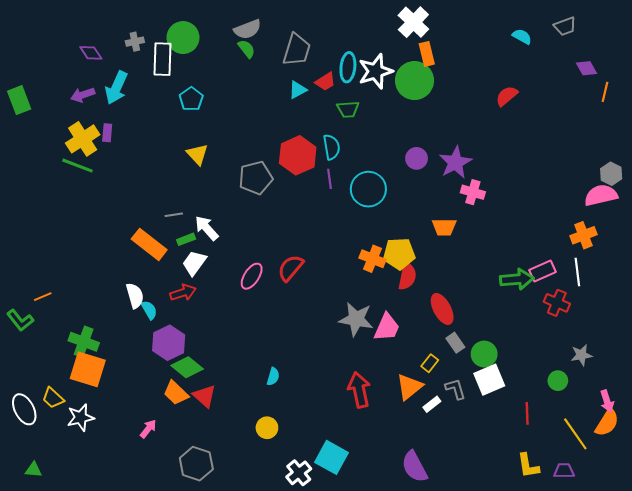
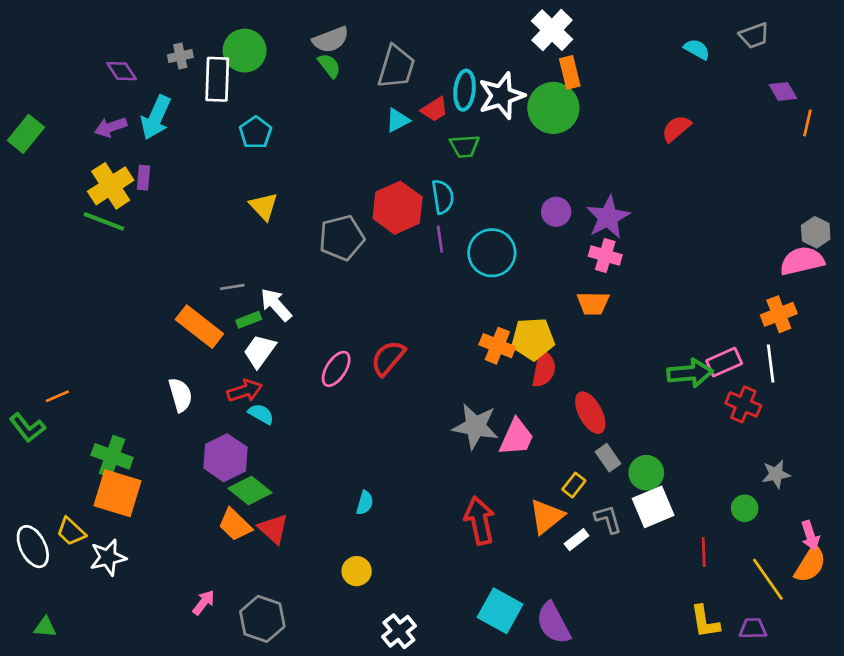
green rectangle: (19, 100) -> (26, 134), turned 60
pink cross: (473, 192) -> (605, 256), moved
cyan semicircle: (149, 310) -> (261, 414), moved, turned -30
pink arrow: (148, 429) -> (204, 603), moved
cyan square: (332, 457) -> (500, 611), moved

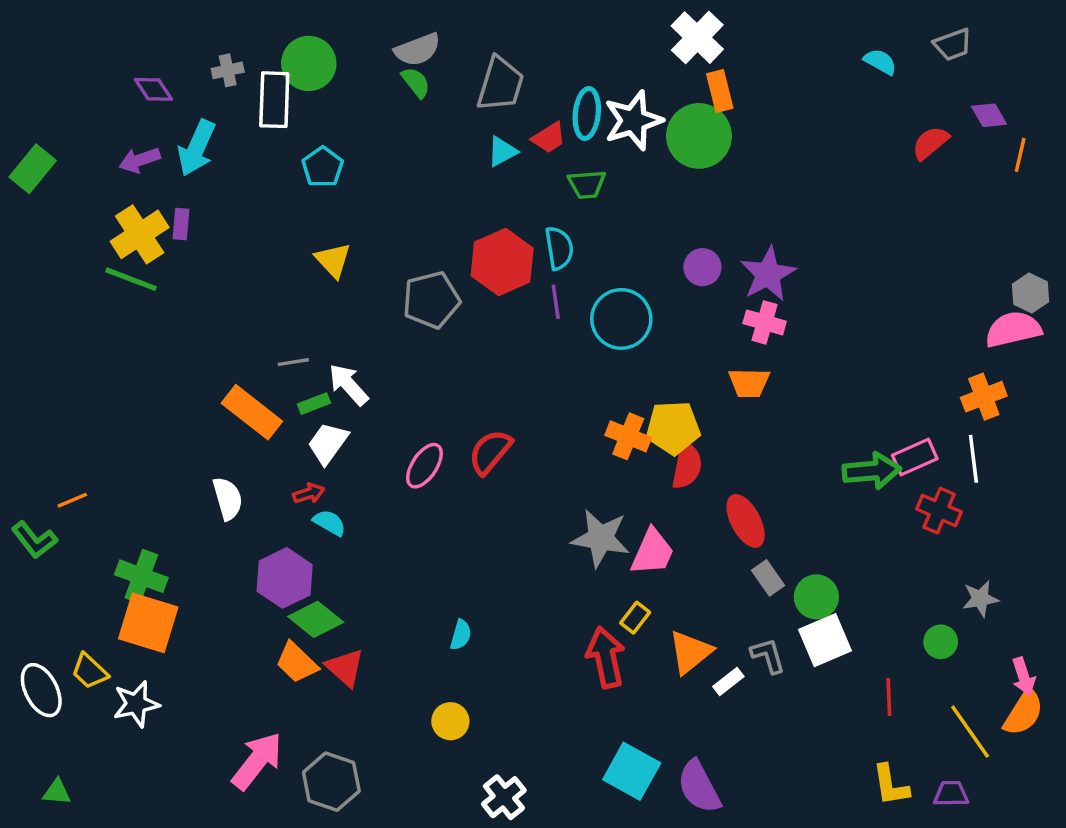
red semicircle: (676, 128) -> (930, 143), moved
red arrow: (245, 391) -> (309, 493), size x0.7
yellow rectangle: (574, 485) -> (635, 618), moved
pink arrow: (204, 603) -> (257, 761), size x1.8

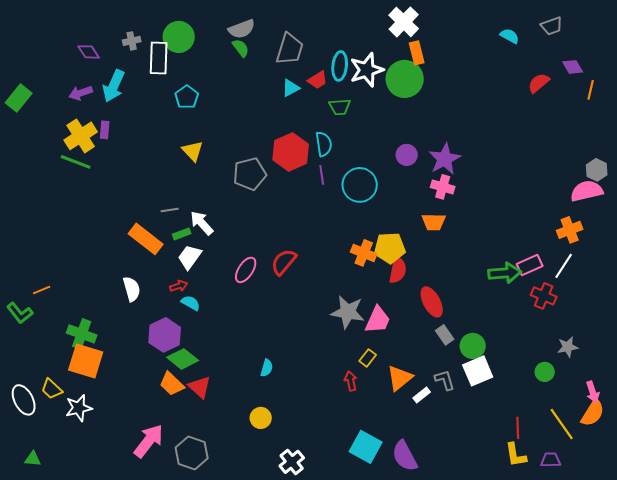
white line: (973, 459) -> (564, 266), turned 40
red arrow: (606, 657) -> (351, 381), size x0.6
red line: (889, 697) -> (518, 428), moved

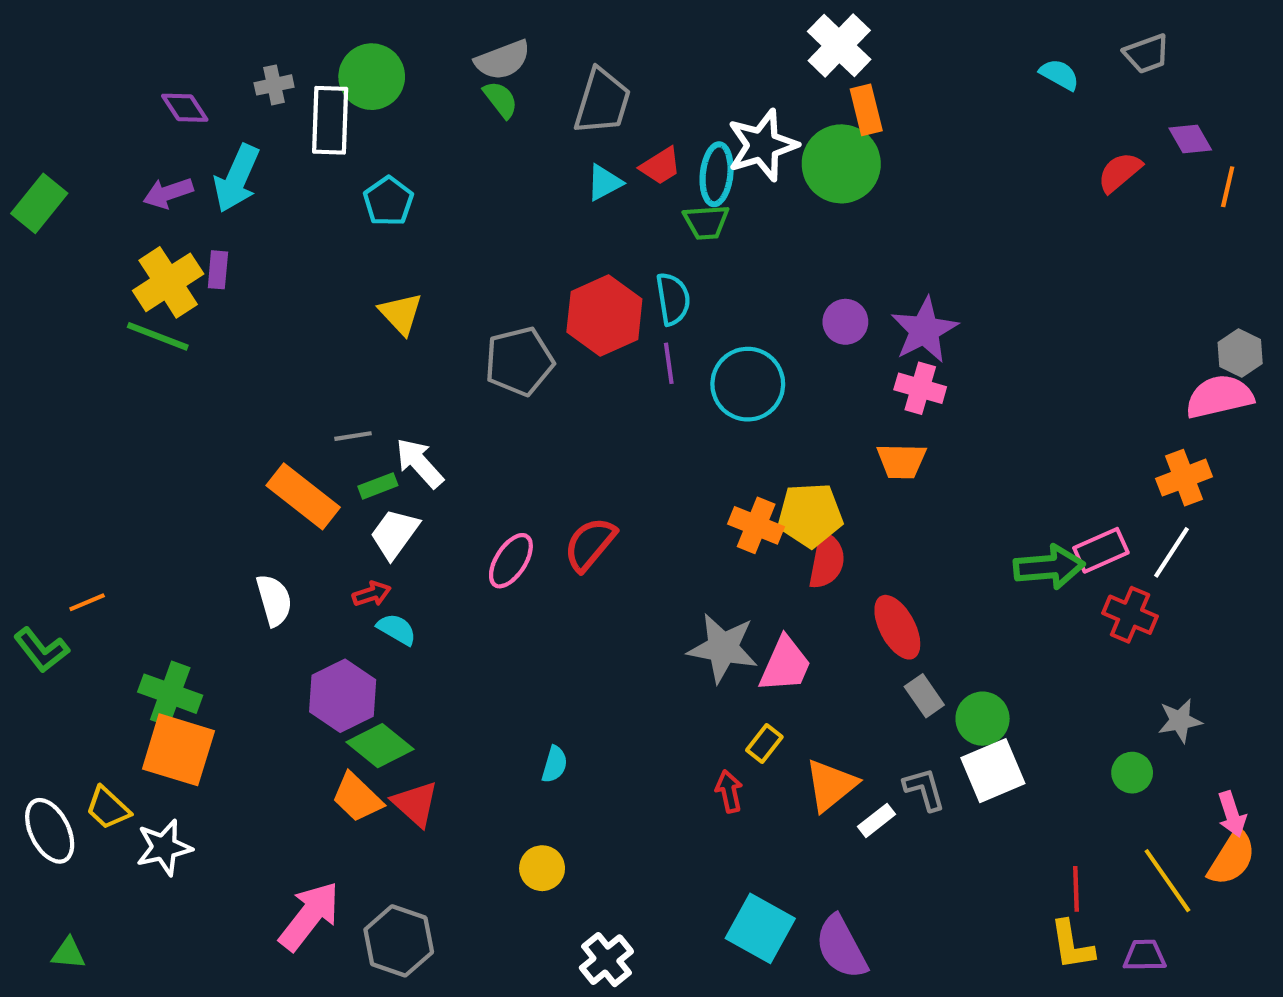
cyan ellipse: (340, 66) -> (717, 174), moved

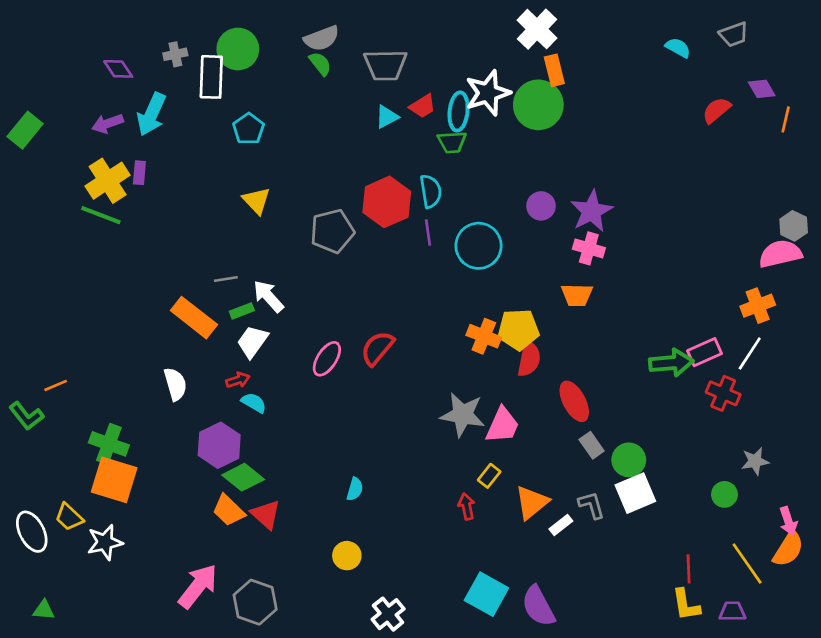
gray trapezoid: (602, 102) -> (385, 65), turned 72

